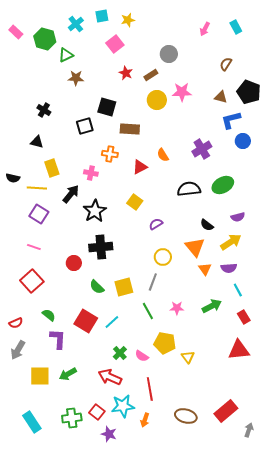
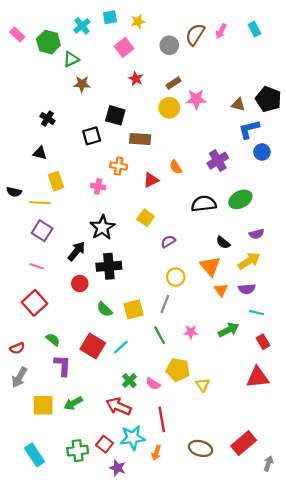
gray circle: (169, 54) -> (169, 45), moved
brown semicircle: (226, 64) -> (195, 34), moved, size x1.5
brown rectangle: (151, 75) -> (174, 83), moved
black arrow: (71, 194) -> (77, 251), moved
cyan line: (238, 290) -> (257, 313), turned -48

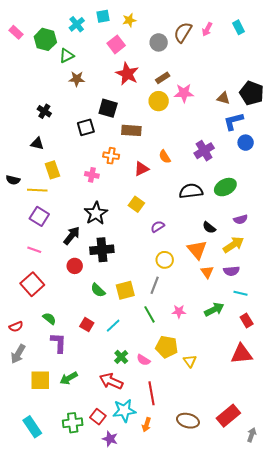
red star: (136, 79) -> (127, 74), size x1.6
red square: (93, 346) -> (87, 325), size x0.6

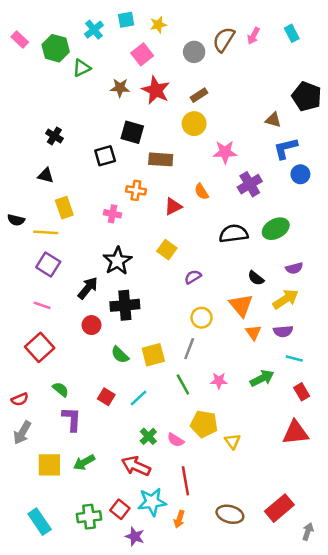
brown star: (77, 79) -> (120, 88), moved
pink star: (184, 93) -> (225, 152), moved
black pentagon: (252, 93) -> (307, 96), moved

